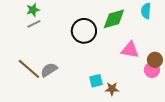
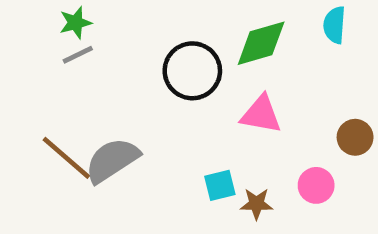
pink triangle: (130, 50) -> (261, 114), moved
gray semicircle: (49, 70) -> (112, 160), size x1.4
pink circle: (152, 70) -> (316, 185), moved

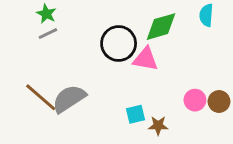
green star: (75, 23) -> (46, 14), turned -30
pink triangle: (261, 114) -> (145, 59), moved
brown circle: (355, 137) -> (219, 101), moved
pink circle: (316, 185) -> (195, 100), moved

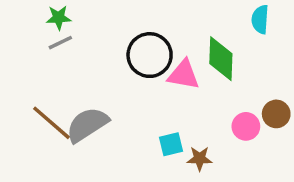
green star: (46, 14) -> (59, 18), turned -30
green diamond: (161, 27) -> (221, 59), moved, turned -72
brown circle: (219, 101) -> (276, 114), moved

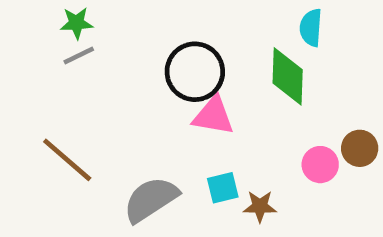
cyan semicircle: (260, 19) -> (311, 28), moved
pink triangle: (183, 75) -> (213, 116), moved
gray semicircle: (87, 125) -> (151, 199), moved

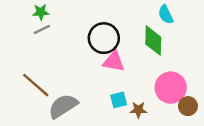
cyan semicircle: (311, 28) -> (166, 15), turned -30
brown circle: (360, 148) -> (188, 106), moved
pink circle: (320, 165) -> (171, 88), size x1.6
gray semicircle: (151, 199) -> (63, 106), moved

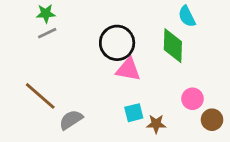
pink circle: (171, 88) -> (192, 99), size x0.6
gray semicircle: (63, 106) -> (71, 120), size x0.7

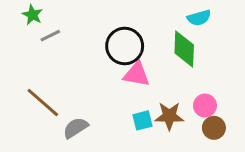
green star: (46, 14) -> (32, 15), moved, turned 30
cyan semicircle: (187, 16) -> (199, 18), turned -80
brown circle: (212, 120) -> (214, 128), moved
brown star: (156, 124) -> (169, 116), moved, size x1.4

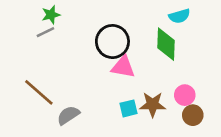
green star: (32, 15) -> (51, 15), moved, turned 30

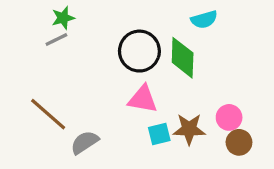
cyan semicircle: (179, 16) -> (204, 20), moved
green diamond: (166, 44) -> (183, 58), moved
pink triangle: (123, 67) -> (143, 99), moved

